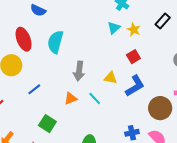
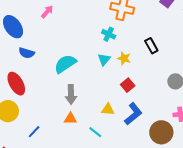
black rectangle: (163, 21) -> (151, 46), turned -63
cyan semicircle: (55, 42) -> (65, 64), moved, turned 50
gray arrow: (79, 71) -> (71, 94), moved
orange triangle: (71, 98) -> (70, 119), moved, turned 32

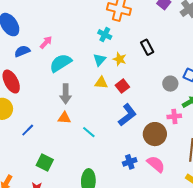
pink arrow: (47, 12) -> (46, 42), moved
blue semicircle: (27, 53) -> (22, 51), turned 140
yellow triangle: (108, 109) -> (101, 83), moved

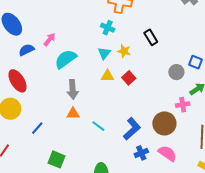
blue L-shape: (127, 115) -> (132, 129), moved

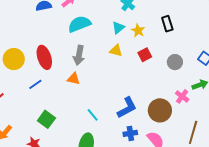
gray circle: (176, 72) -> (175, 62), moved
red square: (129, 78) -> (145, 55), moved
red ellipse: (18, 81) -> (44, 57), moved
pink cross: (183, 105) -> (182, 96), turned 32
cyan line: (98, 126) -> (93, 115), moved

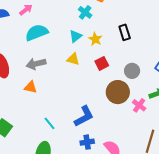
gray arrow: (79, 55) -> (36, 64), turned 66
brown circle: (160, 110) -> (118, 92), moved

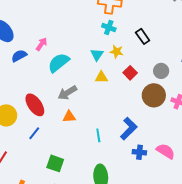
cyan cross: (85, 12) -> (109, 28), moved
cyan line: (49, 123) -> (98, 135), moved, turned 48
blue cross: (87, 142) -> (139, 152), turned 32

